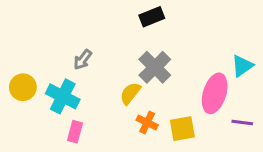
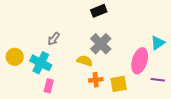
yellow semicircle: (130, 93) -> (85, 61), turned 70
orange cross: (147, 123) -> (96, 80), turned -32

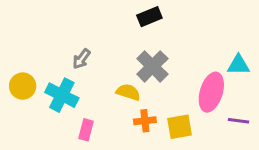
cyan triangle: (158, 43) -> (238, 65), turned 35
pink rectangle: (49, 86) -> (86, 130), moved

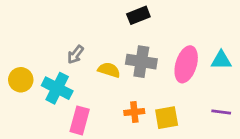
gray cross: (152, 66) -> (141, 62), turned -36
yellow semicircle: (128, 92) -> (109, 70), moved
pink ellipse: (211, 92) -> (186, 64), moved
pink rectangle: (86, 130) -> (80, 120), size x1.4

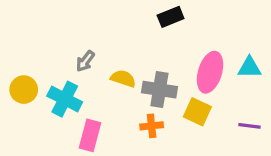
black rectangle: (138, 15) -> (171, 17), moved
gray cross: (141, 62) -> (159, 90), moved
yellow square: (167, 118) -> (197, 112), moved, turned 35

